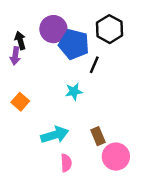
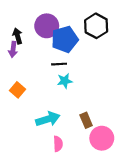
blue pentagon: (74, 44) -> (65, 39), turned -30
black line: (94, 65) -> (59, 64), moved, turned 64

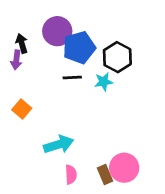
black hexagon: (96, 26) -> (117, 57), moved
cyan star: (65, 81) -> (104, 82), moved
brown rectangle: (86, 120) -> (105, 175), moved

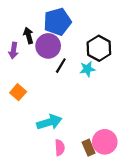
purple circle: (57, 31) -> (48, 46), moved
black arrow: (22, 43) -> (28, 36), moved
blue pentagon: (79, 48) -> (57, 22), moved
black line: (72, 78) -> (61, 66), turned -56

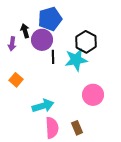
black line: (61, 66) -> (53, 57), turned -32
cyan star: (87, 69) -> (76, 60), size x1.6
pink circle: (105, 142) -> (93, 95), moved
pink semicircle: (60, 148) -> (52, 128), size x1.5

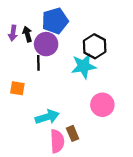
purple arrow: (12, 44) -> (13, 33), moved
black line: (53, 57) -> (38, 63), moved
orange square: (16, 80) -> (17, 88), turned -32
brown rectangle: (77, 128) -> (73, 133), moved

